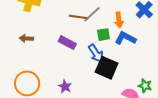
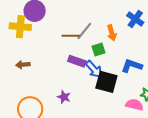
blue L-shape: (125, 38) -> (132, 66), moved
purple rectangle: (67, 43) -> (77, 61), moved
purple star: (65, 87) -> (64, 97), moved

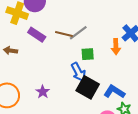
orange arrow: (112, 33) -> (116, 47), moved
purple rectangle: (77, 61) -> (37, 35), moved
blue L-shape: (132, 66) -> (114, 92), moved

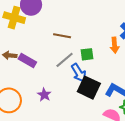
gray line: (78, 33) -> (65, 60), moved
purple rectangle: (37, 35) -> (27, 61), moved

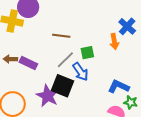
black square: (89, 88) -> (63, 86), moved
purple star: (44, 95) -> (48, 96), size x1.6

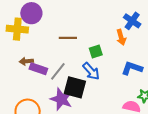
brown arrow: (10, 59) -> (26, 61), moved
gray line: (65, 60) -> (58, 71), moved
blue L-shape: (119, 86) -> (132, 68), moved

